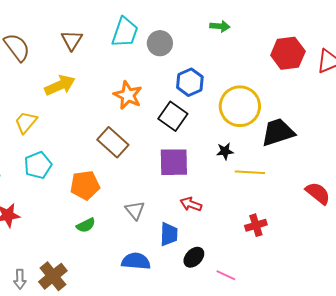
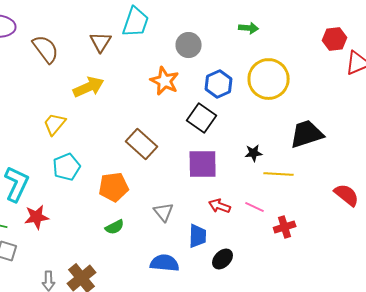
cyan trapezoid: (125, 32) -> (136, 22), moved
red hexagon: (288, 53) -> (335, 39), moved, size x0.7
orange star: (128, 95) -> (165, 81), moved
yellow circle: (240, 106) -> (269, 79), moved
pink line: (226, 275) -> (255, 207), moved

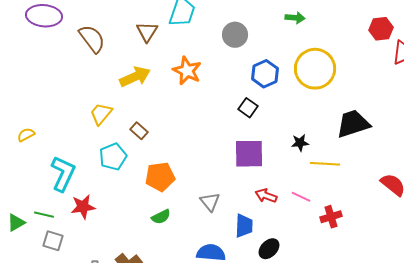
orange star: (165, 81) -> (187, 71), moved
black square: (202, 118) -> (248, 108), size x0.7
brown rectangle: (142, 144) -> (139, 131), moved, size x0.6

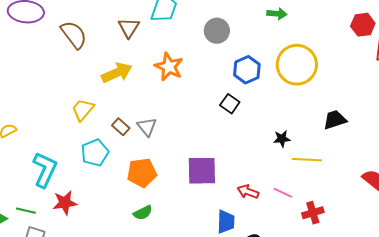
black trapezoid: (353, 124) -> (335, 120), size x0.7
purple square: (249, 154) -> (202, 171), moved
gray triangle: (210, 202) -> (147, 127), moved

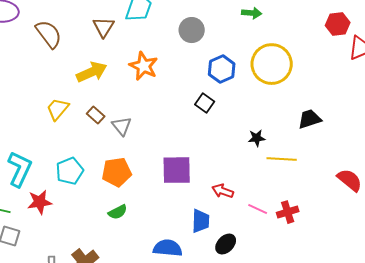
brown rectangle: (121, 127) -> (96, 115), moved
cyan pentagon: (95, 153) -> (70, 171), moved
pink line: (283, 193) -> (258, 209), moved

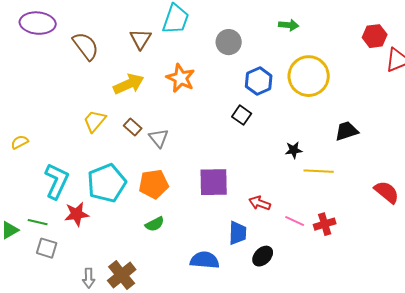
cyan pentagon: (70, 171) -> (107, 183), size x1.4

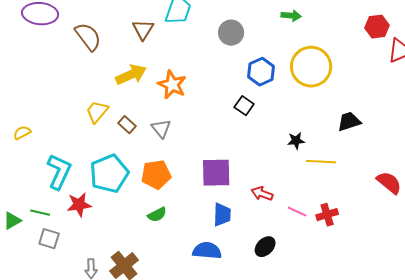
orange star: (181, 78) -> (172, 85), moved
brown rectangle: (133, 127) -> (127, 125), moved
blue trapezoid: (238, 233) -> (222, 215), moved

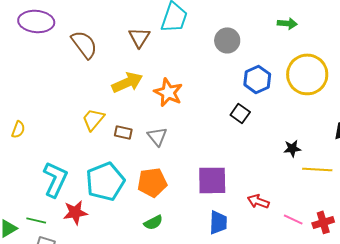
brown rectangle: (127, 125) -> (123, 132), turned -30
yellow semicircle: (22, 133) -> (18, 129), moved, turned 138

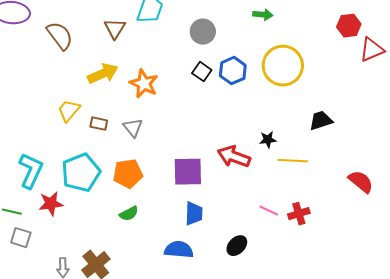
black square: (240, 113) -> (202, 72), moved
red arrow: (258, 201) -> (234, 157), moved, size x1.5

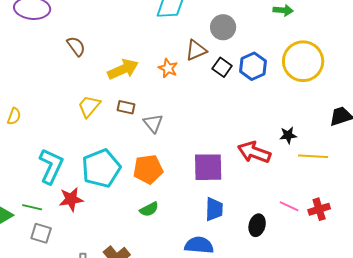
brown triangle: (115, 29) -> (196, 50), moved, turned 35
brown semicircle: (60, 36) -> (76, 46), moved, size x0.7
orange star: (144, 84) -> (168, 68), moved, size x0.7
brown rectangle: (99, 124) -> (126, 107), moved
black ellipse: (237, 246) -> (257, 225), moved, turned -30

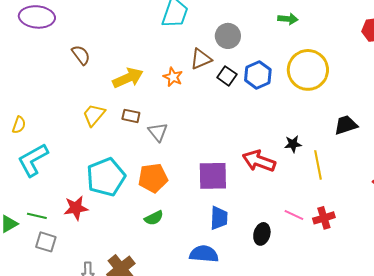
yellow line: (313, 156) -> (318, 165), turned 76
cyan L-shape: (51, 166) -> (33, 160), moved, turned -144

